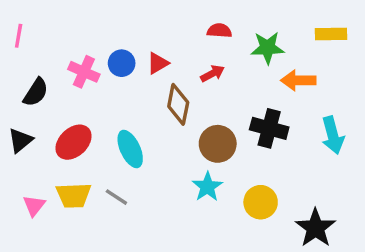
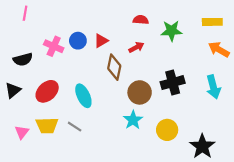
pink line: (19, 36) -> (25, 13), moved
orange arrow: (298, 80) -> (219, 49), moved, turned 30
black semicircle: (36, 92) -> (23, 59), turned 42
black cross: (269, 128) -> (173, 83), turned -30

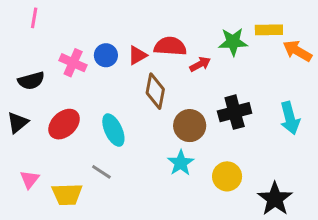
red semicircle: (141, 20) -> (170, 46), moved, size x1.5
yellow rectangle: (212, 22) -> (269, 30), moved
red arrow: (136, 47) -> (200, 64), moved
orange arrow: (219, 49) -> (297, 51), moved
yellow trapezoid: (47, 125) -> (67, 194), moved

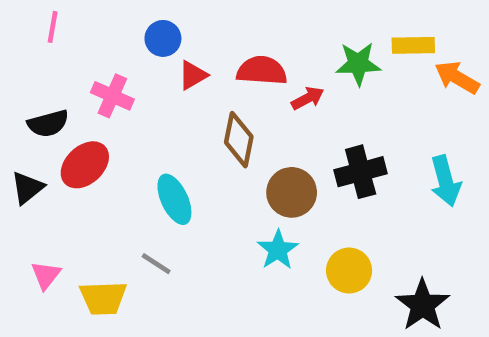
blue circle: (106, 55) -> (163, 38), moved
red triangle: (137, 55) -> (193, 75), moved
red ellipse: (64, 124) -> (85, 165), moved

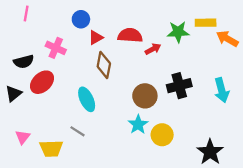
brown diamond: (239, 140) -> (104, 65), moved
yellow circle: (349, 271) -> (162, 135), moved

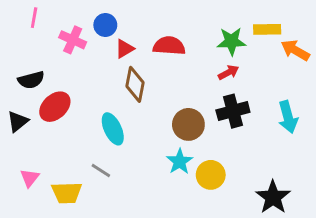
pink cross: (56, 48) -> (73, 40), moved
red arrow: (153, 49) -> (228, 72), moved

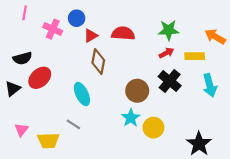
yellow rectangle: (267, 29) -> (195, 56), moved
black cross: (233, 111) -> (170, 81), turned -35

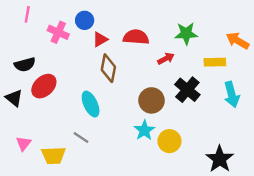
red arrow: (166, 53) -> (166, 59), moved
black triangle: (13, 89) -> (14, 98), turned -42

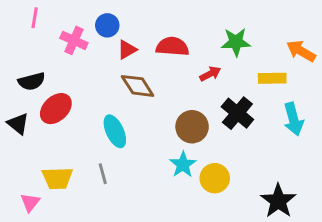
brown diamond: (108, 68) -> (138, 86), turned -44
gray line: (81, 137) -> (103, 174), turned 42
pink triangle: (24, 143) -> (30, 202), moved
yellow trapezoid: (53, 155) -> (57, 178), moved

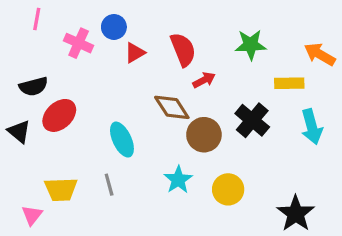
red semicircle: (172, 47) -> (183, 49), turned 64
red arrow: (210, 74) -> (204, 80), moved
brown diamond: (138, 86) -> (172, 107), moved
cyan star: (183, 165) -> (178, 180), moved

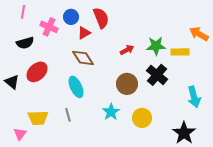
green star: (251, 45) -> (156, 46), moved
red semicircle: (183, 49) -> (101, 18), moved
black semicircle: (34, 86) -> (25, 43), moved
brown diamond: (172, 107) -> (83, 58), moved
cyan arrow: (312, 127) -> (194, 97), moved

